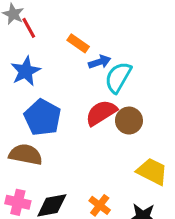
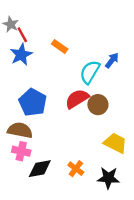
blue arrow: (100, 62) -> (112, 60), moved, turned -35
blue star: (26, 71) -> (21, 55), moved
pink cross: (18, 202) -> (21, 151), moved

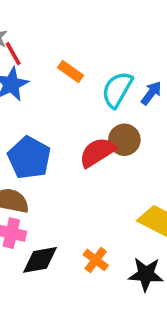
cyan semicircle: (90, 72) -> (117, 90), moved
brown circle: (98, 105) -> (124, 140), moved

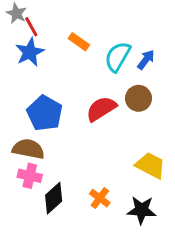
brown circle: (124, 140) -> (139, 98), moved
black diamond: (40, 260) -> (54, 198), turned -32

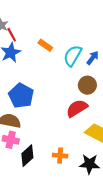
red semicircle: (101, 109) -> (77, 108), moved
orange cross: (100, 198) -> (60, 156), turned -32

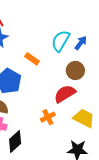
orange rectangle: (45, 45) -> (32, 59), moved
orange cross: (60, 156) -> (48, 117), moved, turned -32

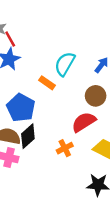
cyan semicircle: (61, 41) -> (65, 64), moved
black diamond: (15, 141) -> (28, 136), moved

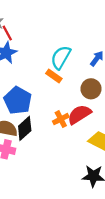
orange rectangle: (47, 83) -> (54, 76), moved
orange cross: (65, 148) -> (61, 119), moved

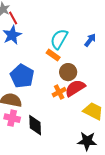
brown circle: (91, 89) -> (68, 72), moved
black diamond: (25, 128) -> (35, 125), moved, turned -50

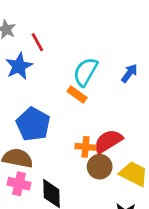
red line: (13, 18) -> (37, 42), moved
brown circle: (68, 72) -> (100, 167), moved
orange cross: (59, 92) -> (85, 147), turned 32

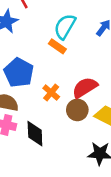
orange cross: (85, 147) -> (51, 93), moved, turned 35

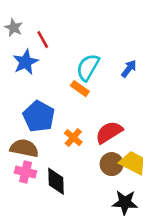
brown circle: (77, 110) -> (112, 164), moved

